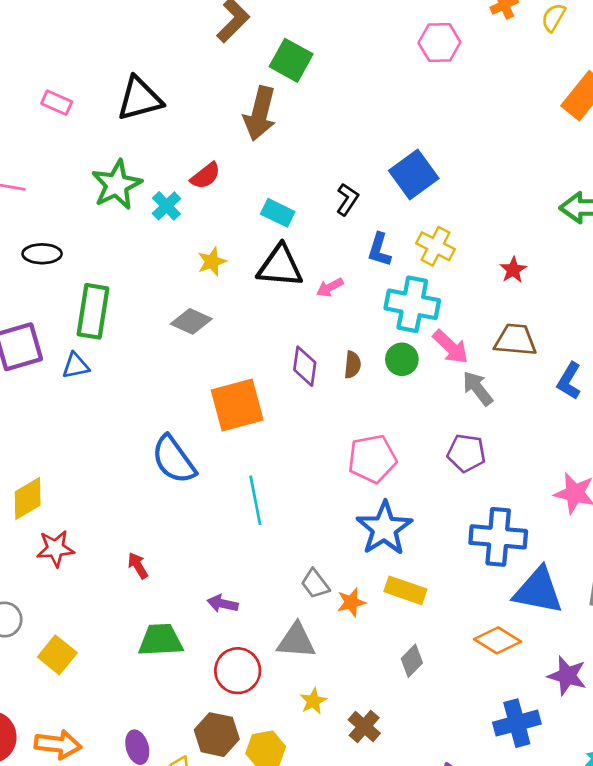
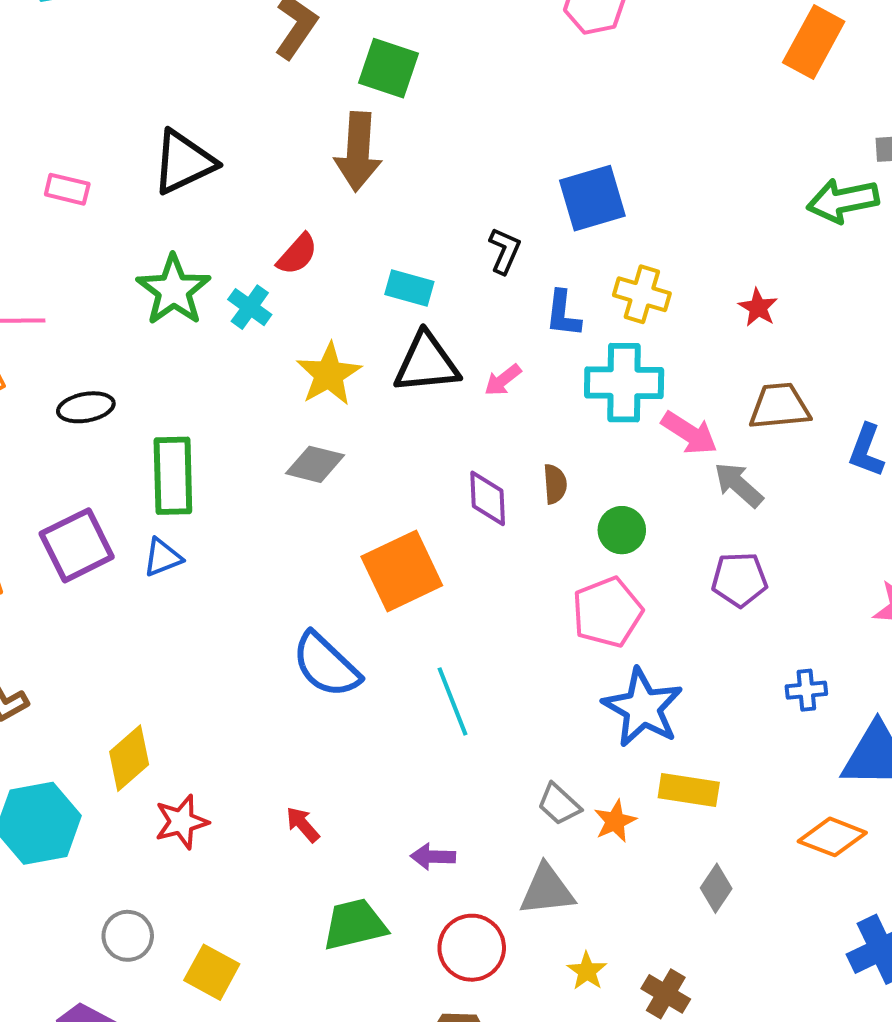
blue square: (414, 174) -> (592, 198), turned 30
yellow star: (212, 262) -> (329, 374), size x1.5
green circle: (402, 359) -> (622, 530), moved
blue cross: (498, 537) -> (806, 690), size x0.5

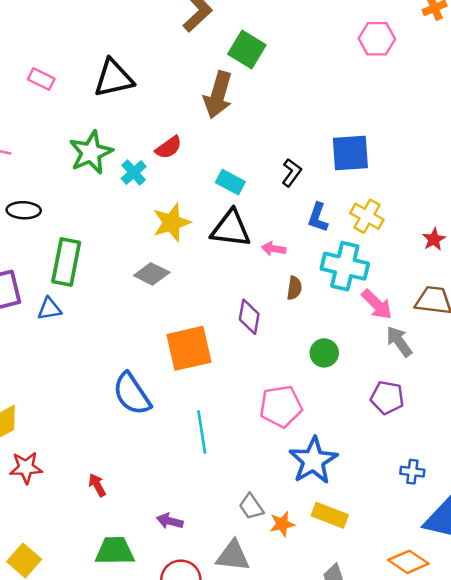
pink arrow: (503, 380) -> (274, 249), turned 35
brown semicircle: (555, 484) -> (294, 288), moved
pink pentagon: (607, 612) -> (281, 406), moved

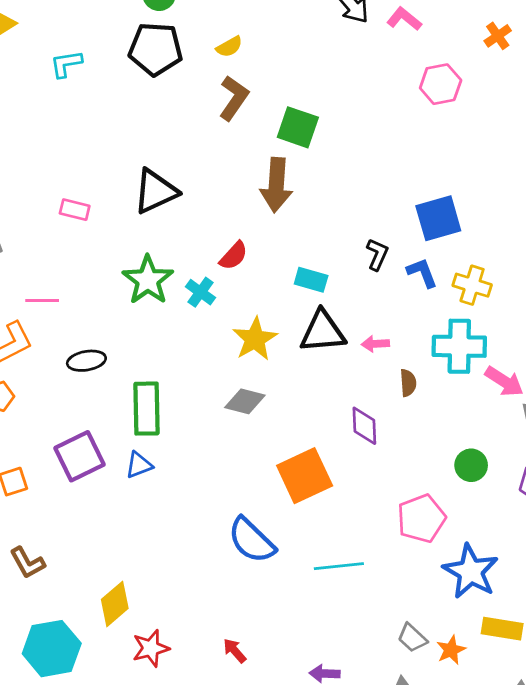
blue L-shape: (318, 217) -> (422, 273), moved, turned 152
green circle: (324, 353) -> (471, 465), moved
cyan line: (202, 432) -> (339, 566), turned -75

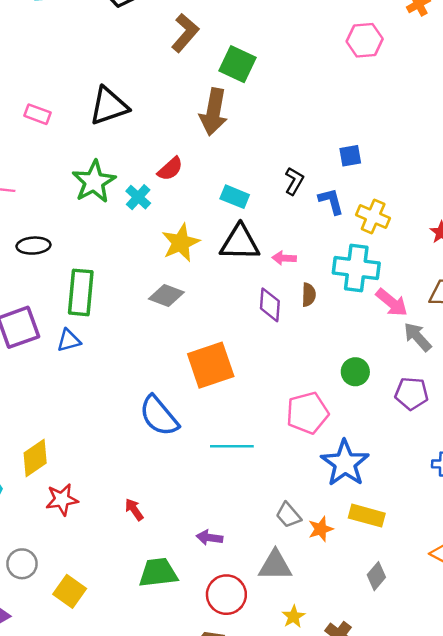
blue square: (438, 218) -> (350, 156), size x0.6
purple diamond: (364, 426) -> (270, 305), moved

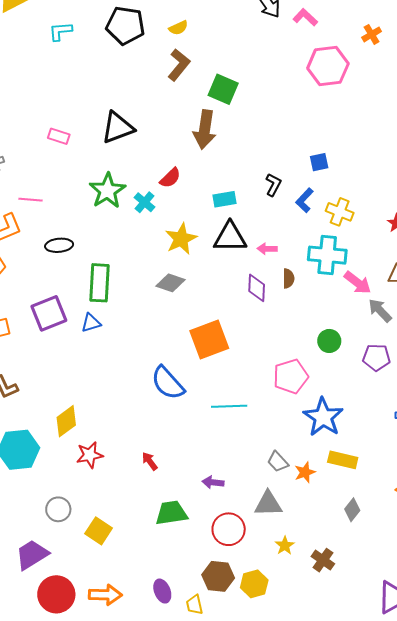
pink hexagon: (365, 40) -> (328, 66), size x1.4
cyan rectangle: (235, 197) -> (225, 199), turned -30
blue L-shape: (331, 201) -> (305, 200), turned -120

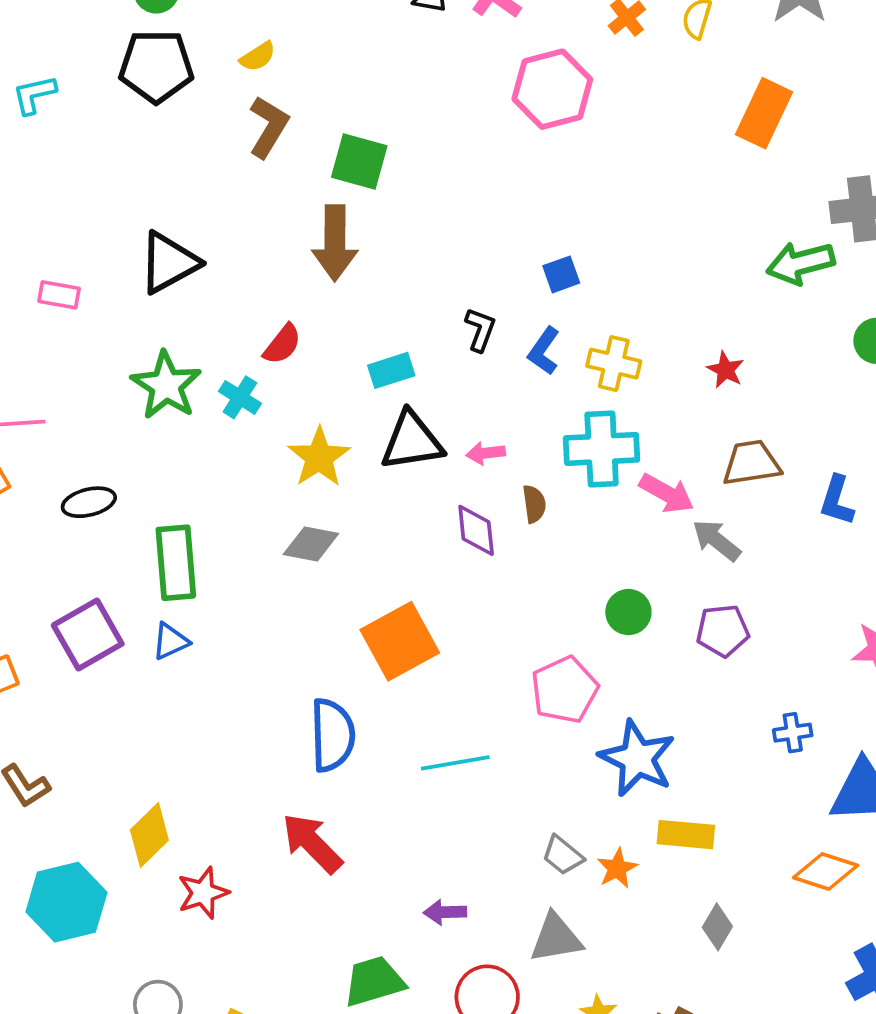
blue semicircle: (168, 383) -> (332, 735), turned -132
red arrow: (150, 461) -> (312, 843), moved, size x1.8

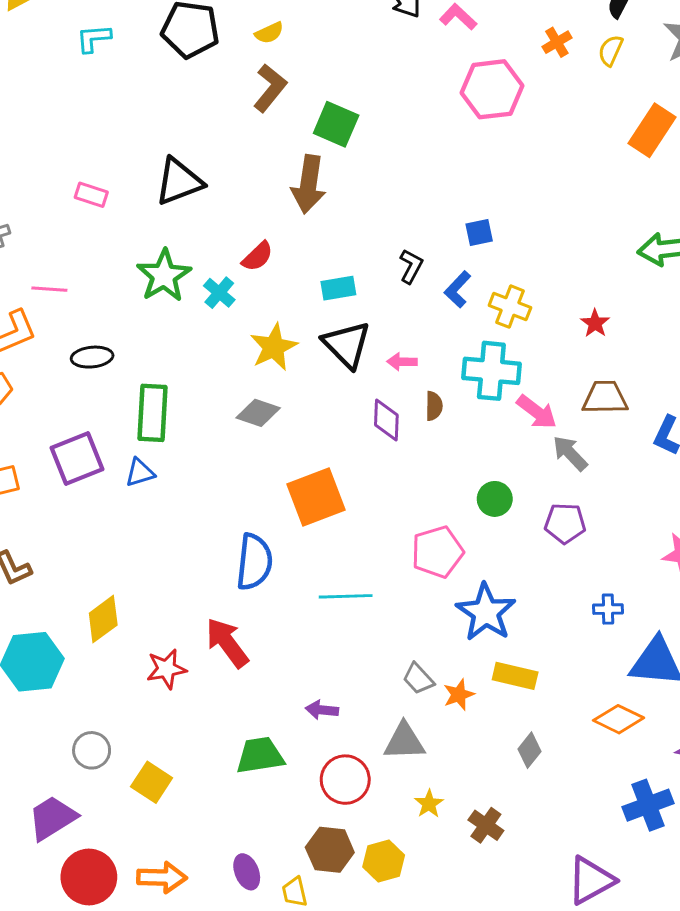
black triangle: (412, 441) -> (347, 345), turned 46
red star: (203, 893) -> (166, 669), moved

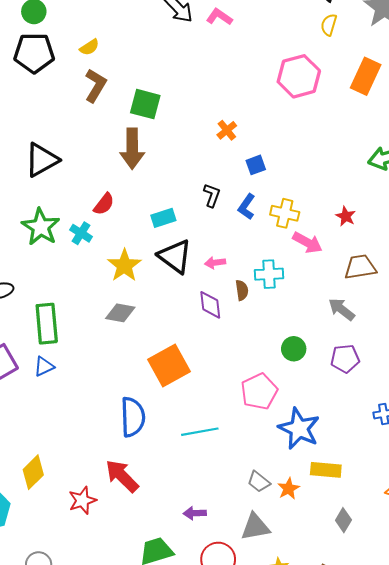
orange cross: (557, 42) -> (227, 130), moved
pink hexagon: (492, 89) -> (299, 76), moved
cyan cross: (491, 371) -> (269, 274), moved, size x0.7
pink arrow: (537, 412) -> (307, 243), moved

